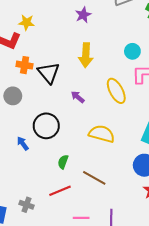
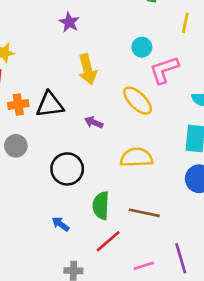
black triangle: (49, 73) -> (50, 105), turned -40
blue arrow: (23, 143) -> (60, 224), moved
green semicircle: (63, 162) -> (101, 206), size x1.5

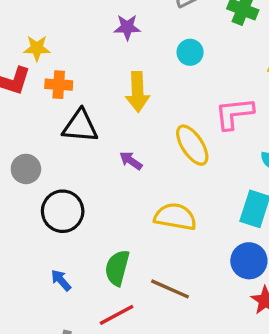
purple star: (69, 22) -> (127, 27), turned 30
cyan circle: (142, 47) -> (190, 52), moved
orange cross: (18, 105) -> (59, 85), moved
black circle: (67, 169) -> (63, 211), moved

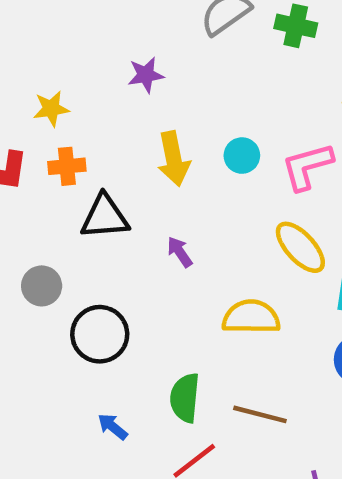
yellow star: (37, 48) -> (51, 109), moved
cyan circle: (190, 52) -> (242, 156), moved
yellow ellipse: (192, 145) -> (300, 247), moved
purple arrow: (131, 161) -> (180, 252), turned 30

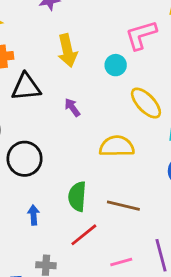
cyan circle: (242, 156) -> (116, 65), moved
pink L-shape: (307, 166) -> (141, 35), moved
blue arrow: (113, 427) -> (34, 215), turned 48

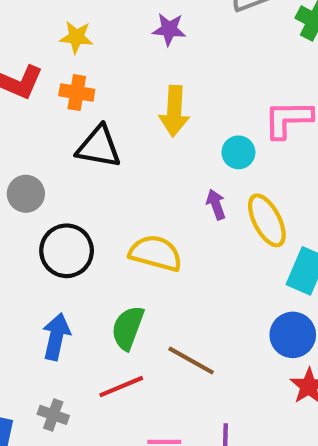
purple arrow: (72, 107) -> (216, 204), moved
yellow semicircle: (117, 146) -> (156, 253), moved
blue arrow: (34, 215) -> (56, 337), size x1.5

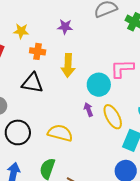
orange cross: (77, 93) -> (38, 51), moved
cyan circle: (238, 152) -> (99, 85), size x1.5

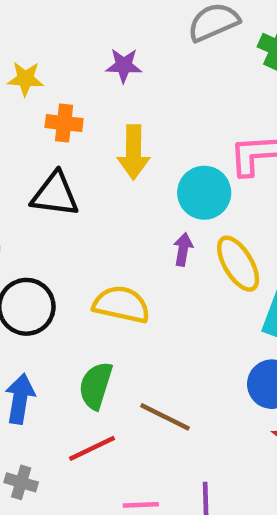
purple arrow: (88, 110) -> (183, 249), turned 32

